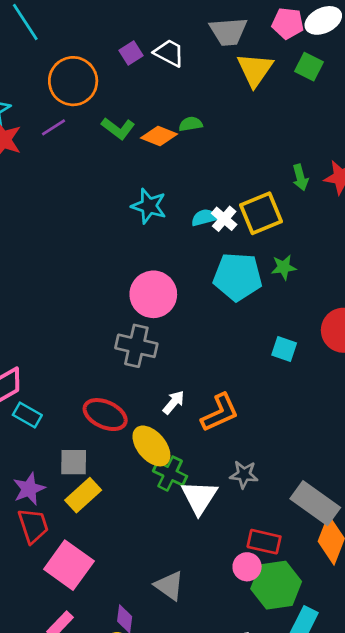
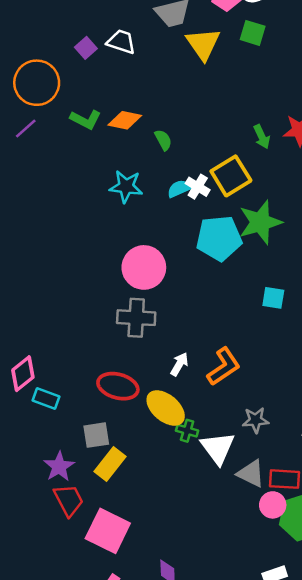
green semicircle: (191, 124) -> (163, 140), moved, turned 80
green star: (284, 267) -> (260, 222), size x1.8
green cross: (170, 474) -> (187, 431), size x0.7
gray triangle: (169, 586) -> (251, 474), moved

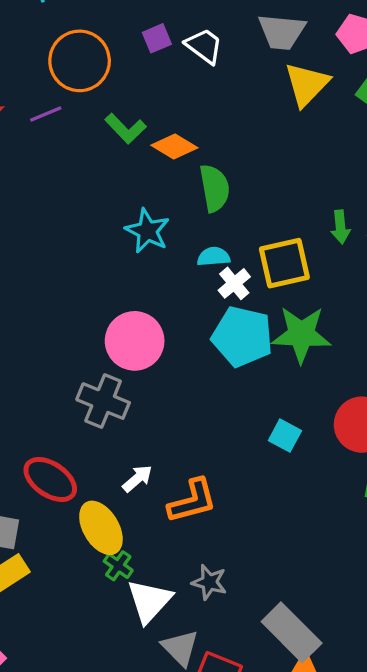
green semicircle: (163, 140) -> (215, 188), size x1.6
white cross: (198, 187) -> (234, 283), moved

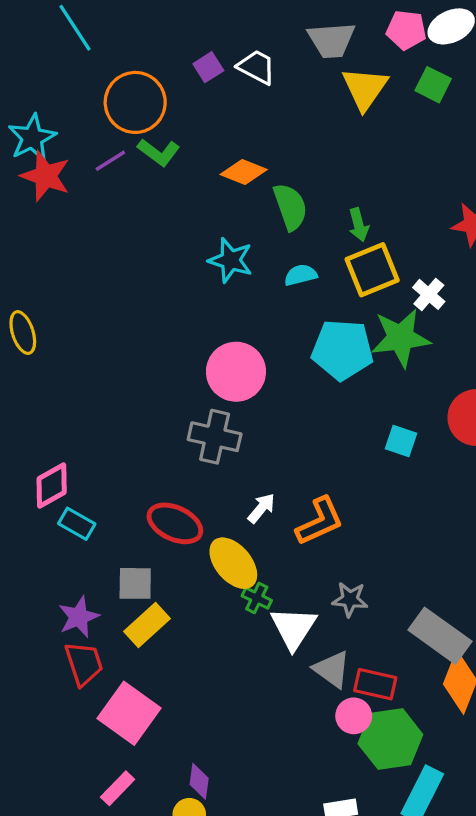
green L-shape: (125, 129) -> (159, 152), moved
green arrow: (340, 227) -> (359, 225), moved
white cross: (234, 283) -> (429, 294), moved

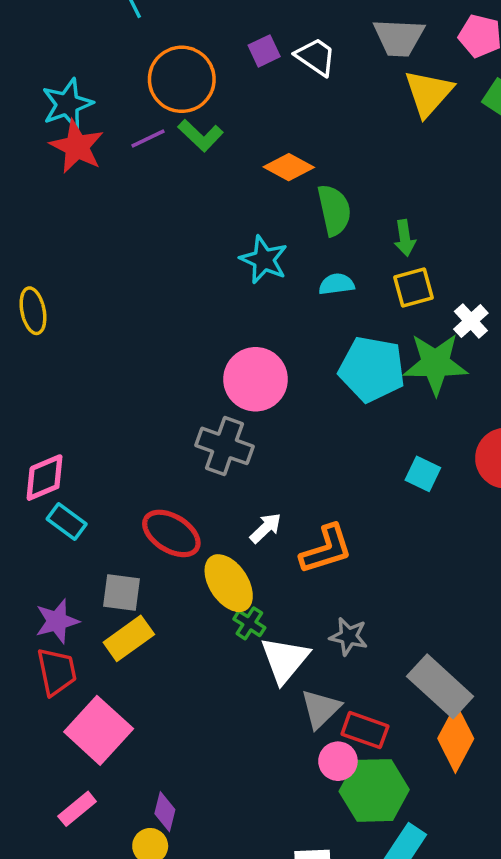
yellow square: (372, 270) -> (414, 287), size x0.7
gray triangle: (332, 669) -> (321, 709), turned 33

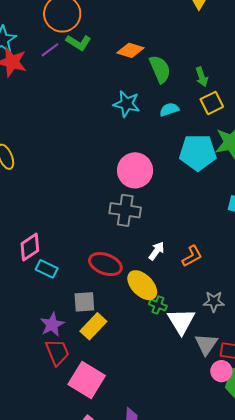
orange L-shape: (326, 549) -> (192, 256), size x0.7

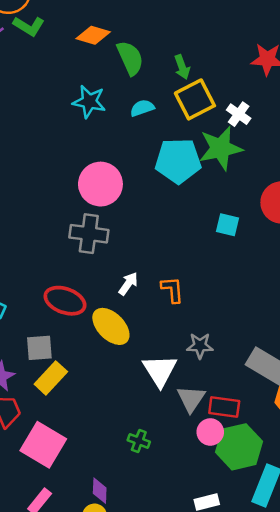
yellow square: (212, 103) -> (195, 99), size x1.4
orange L-shape: (192, 256) -> (172, 290), turned -65
green cross: (158, 305) -> (139, 441), moved

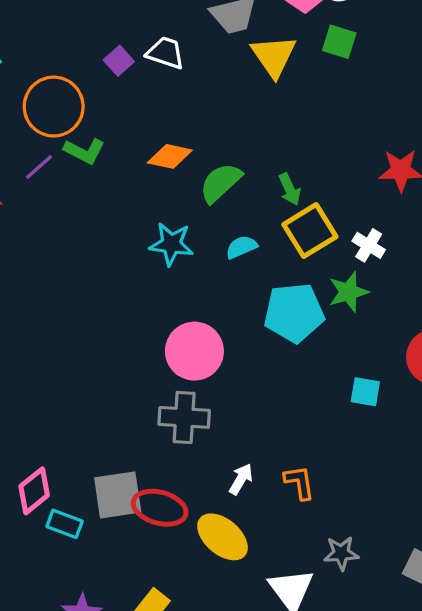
green semicircle: (130, 58) -> (221, 183), turned -104
green star: (221, 148) -> (348, 292), size x0.7
gray square: (39, 348) -> (118, 495), moved, size x1.4

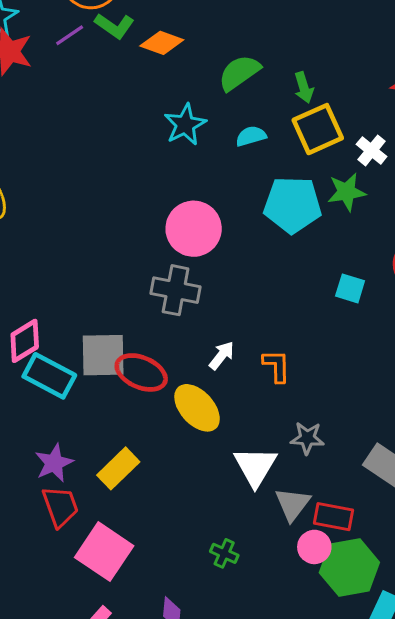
orange diamond: (170, 156) -> (162, 43), moved
cyan star: (171, 244) -> (185, 125), turned 30
cyan rectangle: (65, 524) -> (49, 376), size x1.5

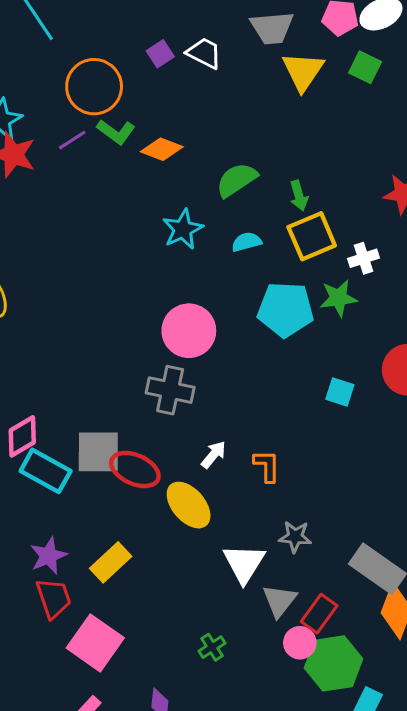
white cross: (372, 150) -> (364, 258), turned 32
red rectangle: (334, 517) -> (319, 614), turned -66
green cross: (224, 553) -> (212, 647), turned 32

